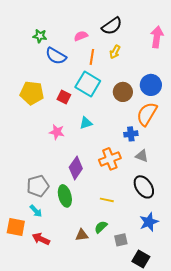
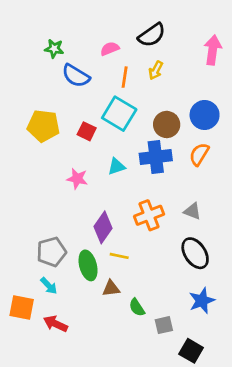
orange semicircle: (147, 114) -> (199, 154), size x0.7
blue cross: (131, 134) -> (156, 157), moved, size x1.6
yellow line: (107, 200) -> (119, 256), moved
green semicircle: (101, 227) -> (137, 307), turned -80
brown triangle: (82, 235) -> (111, 288), moved

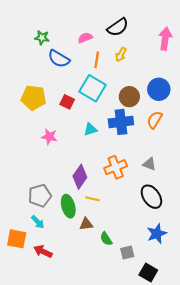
pink star: (77, 179) -> (49, 137), moved

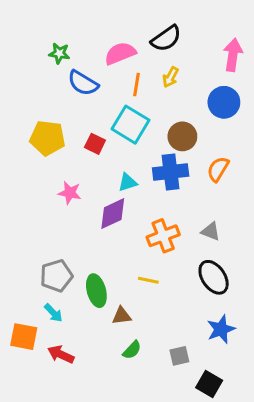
pink semicircle: (85, 38) -> (120, 53), size x1.5
blue circle: (159, 89) -> (224, 102), moved
purple diamond: (80, 177) -> (113, 214), moved, turned 30
yellow line: (92, 199) -> (148, 280), moved
green semicircle: (106, 239) -> (132, 350), moved, turned -104

